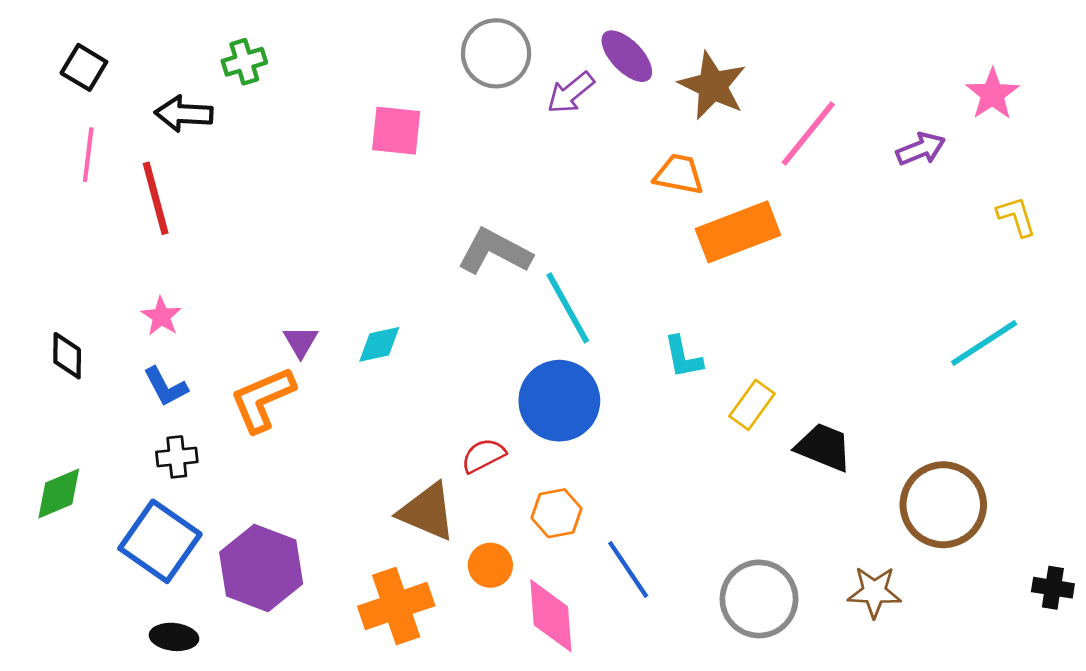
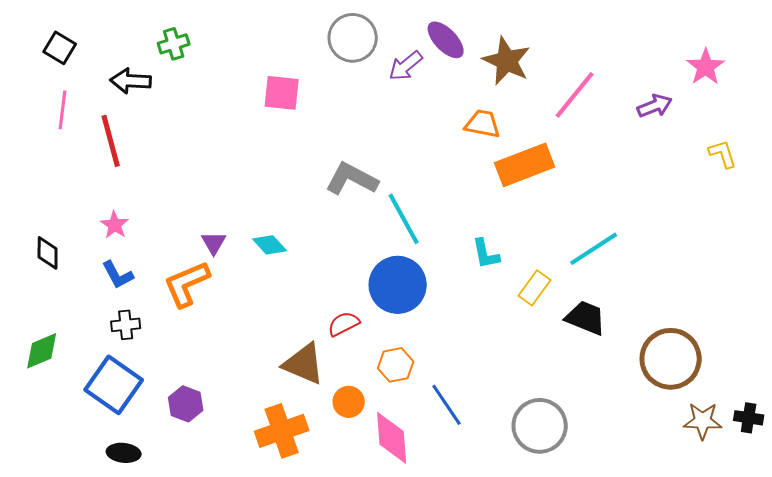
cyan line: (984, 343) -> (594, 249), moved
cyan diamond: (379, 344) -> (270, 245), turned 60
purple hexagon: (261, 568) -> (186, 404), size x0.6
brown star: (874, 592) -> (703, 421), moved

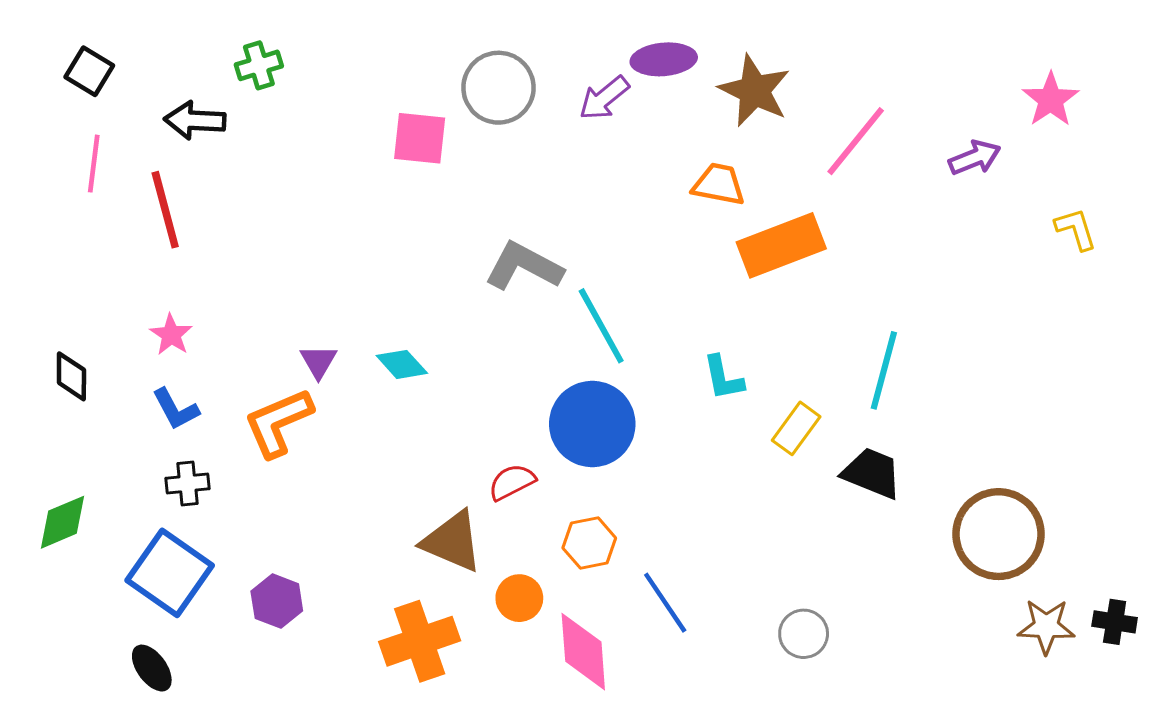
gray circle: (353, 38) -> (499, 88), moved
purple ellipse: (446, 40) -> (664, 59), turned -51
cyan line: (594, 249) -> (884, 370), turned -42
gray circle: (540, 426) -> (804, 634), size x0.6
black ellipse: (124, 453) -> (152, 668), moved, turned 48

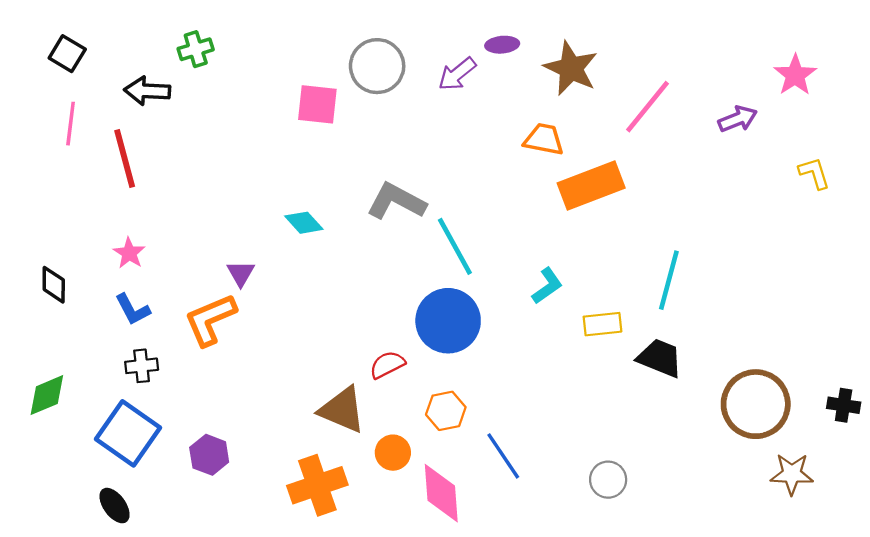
purple ellipse: (664, 59) -> (502, 45), size x0.7
cyan diamond: (402, 364) -> (304, 223), moved
cyan L-shape: (723, 378) -> (547, 286), turned -114
yellow rectangle: (796, 428) -> (602, 324), turned 48
black cross: (1115, 622) -> (844, 405), moved

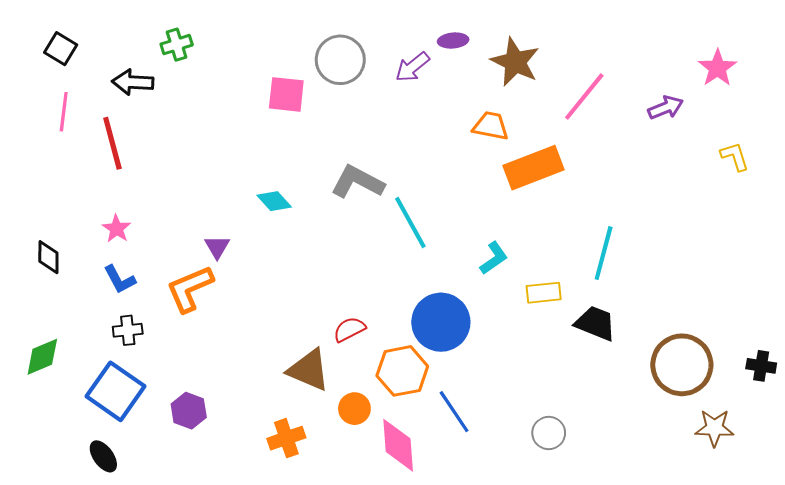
blue circle: (448, 321) -> (441, 322), moved
orange hexagon: (446, 411) -> (402, 371), size x1.4
orange cross: (317, 485) -> (286, 438), size x0.7

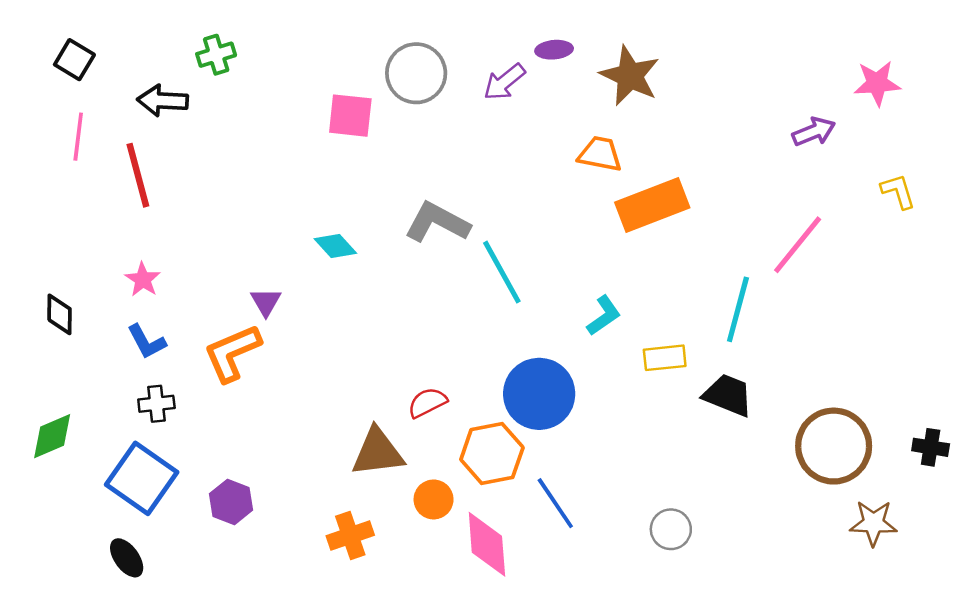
pink star: (717, 68) -> (877, 83), turned 30
pink line: (584, 96) -> (798, 245), moved
brown triangle: (309, 370) -> (378, 452), turned -30

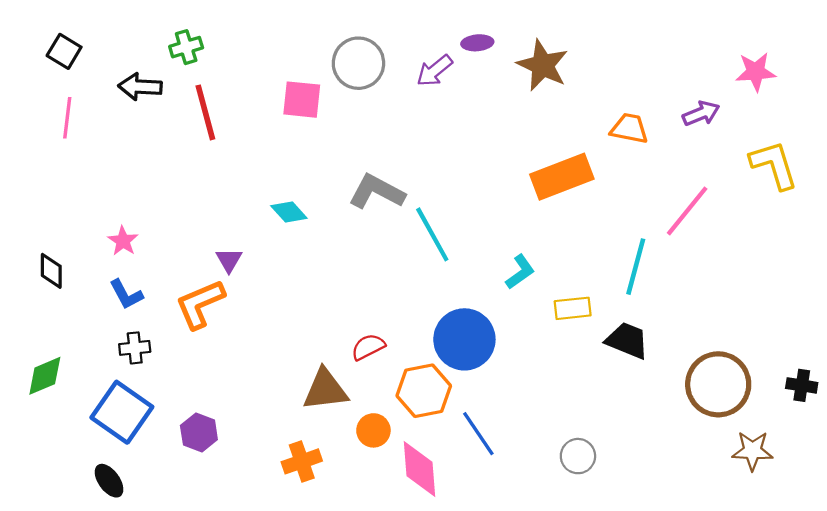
orange trapezoid: (600, 154) -> (629, 128), moved
red line: (138, 175) -> (205, 112), moved
yellow L-shape: (898, 191) -> (774, 165), size x1.6

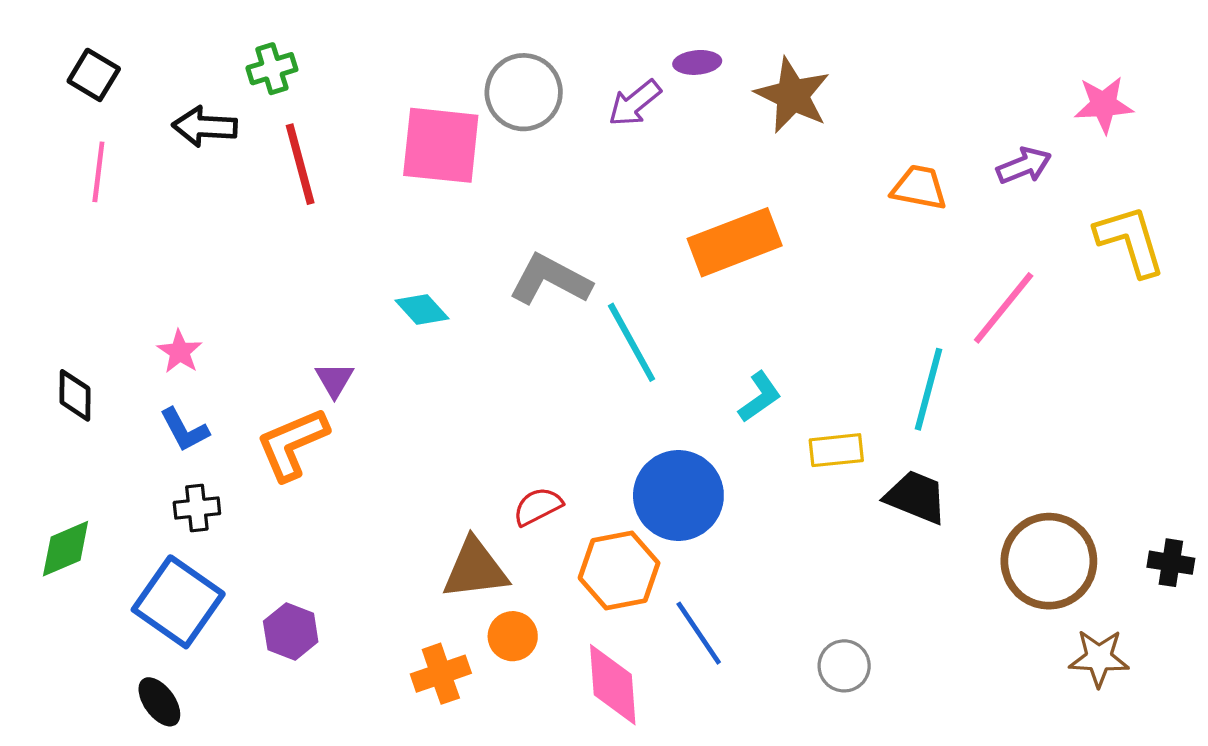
pink square: (302, 100) -> (441, 145), size x1.4
orange rectangle: (562, 177) -> (735, 242), moved
orange circle: (373, 430) -> (513, 636), moved

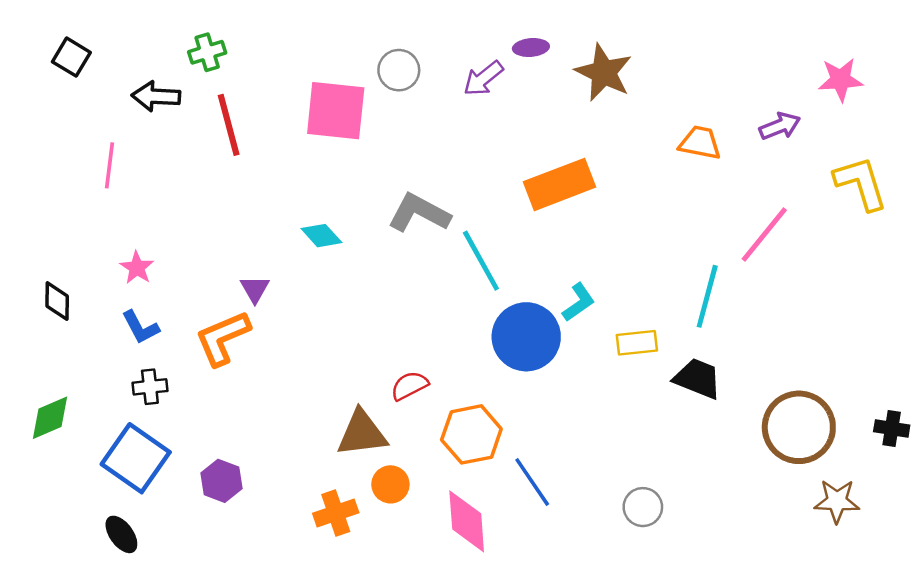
gray circle: (524, 92) -> (399, 70), size x0.7
pink line: (98, 172) -> (110, 165), moved
blue circle: (678, 495) -> (526, 337), moved

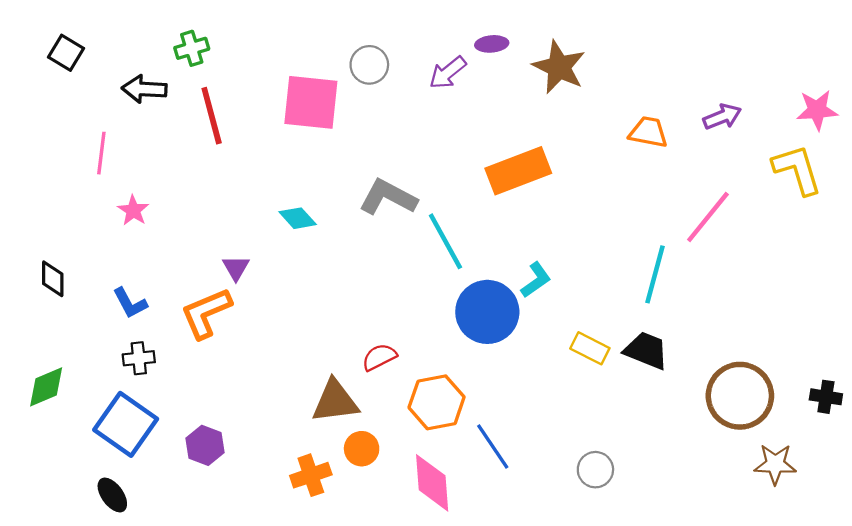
pink star: (840, 80) -> (817, 110), moved
pink star: (137, 268) -> (133, 210), moved
yellow rectangle: (637, 343) -> (590, 348), moved, turned 33

